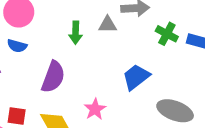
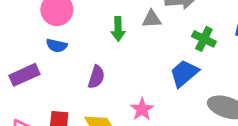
green cross: (167, 34) -> (204, 39), moved
purple semicircle: (53, 77) -> (96, 77), size x0.7

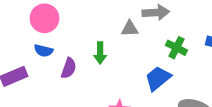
green arrow: (118, 29) -> (100, 53), moved
purple semicircle: (96, 77) -> (69, 68), moved

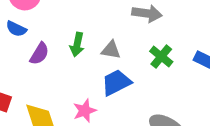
gray triangle: (130, 29) -> (111, 50), moved
blue trapezoid: (158, 78) -> (116, 83), moved

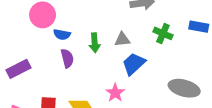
blue semicircle: (16, 29) -> (62, 35), moved
purple semicircle: (39, 54) -> (67, 58), turned -30

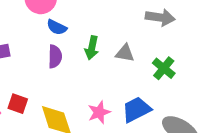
green cross: (163, 33) -> (164, 68), moved
blue trapezoid: (134, 64) -> (136, 110), moved

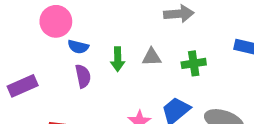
green cross: (164, 68) -> (194, 63), turned -35

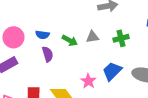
pink circle: (56, 21) -> (13, 37), moved
green arrow: (118, 59) -> (70, 40), turned -56

